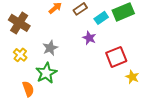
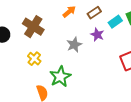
purple star: (89, 38) -> (97, 35), moved
gray star: (50, 48) -> (74, 45), moved

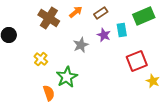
cyan rectangle: (115, 22) -> (122, 30), moved, turned -64
brown cross: (33, 27) -> (49, 18), moved

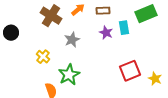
brown rectangle: (101, 13) -> (103, 11), turned 32
gray star: (81, 45) -> (72, 40), moved
red square: (137, 61) -> (130, 71), moved

